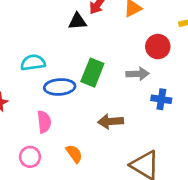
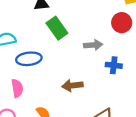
red circle: (158, 47) -> (122, 23), moved
green rectangle: (92, 73) -> (57, 28), moved, turned -55

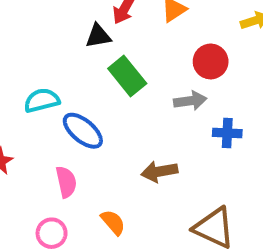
red circle: (122, 23) -> (211, 61), moved
blue ellipse: (29, 59) -> (83, 131), turned 50

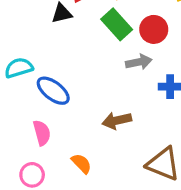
green rectangle: (127, 76) -> (117, 24), moved

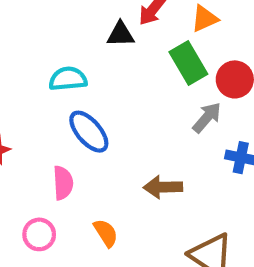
gray arrow: (139, 62) -> (207, 118), turned -50
cyan semicircle: (19, 68) -> (68, 79), moved

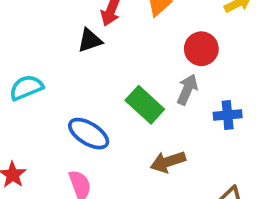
green rectangle: (188, 63) -> (145, 105), moved
cyan semicircle: (68, 79) -> (26, 88), moved

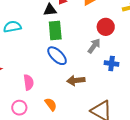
green rectangle: (145, 105) -> (55, 30), moved, turned 30
blue ellipse: (89, 134) -> (57, 56), moved

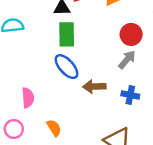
gray arrow: (94, 46) -> (127, 60), moved
blue cross: (112, 63) -> (130, 95), moved
brown arrow: (76, 80) -> (94, 87), moved

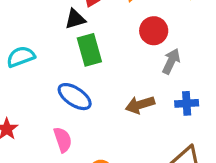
red circle: (131, 34) -> (154, 31), moved
blue ellipse: (67, 67) -> (75, 97), moved

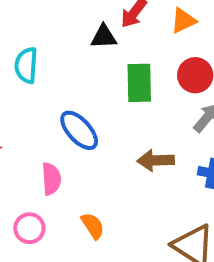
green rectangle: (89, 50) -> (139, 83), moved
cyan semicircle: (21, 57) -> (26, 65), turned -80

